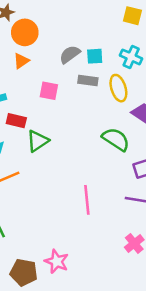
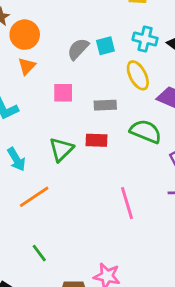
gray rectangle: (88, 81) -> (105, 105), moved
red rectangle: (16, 121) -> (97, 140), moved

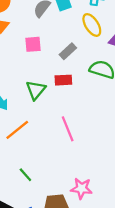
gray rectangle: (105, 105) -> (68, 51), turned -35
pink line: (127, 203) -> (68, 129), moved

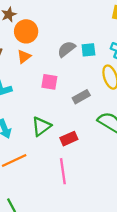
red rectangle: (63, 80) -> (69, 139), moved, turned -35

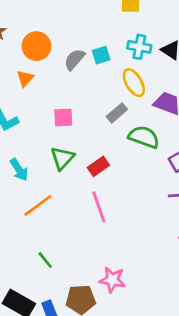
orange circle: (26, 31) -> (36, 46), moved
pink square: (49, 82) -> (63, 117), moved
gray rectangle: (81, 97) -> (117, 113), moved

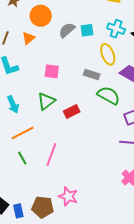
gray rectangle: (117, 113) -> (92, 74), turned 49
pink line: (99, 207) -> (51, 155), moved, turned 30
green line: (45, 260) -> (22, 158), moved

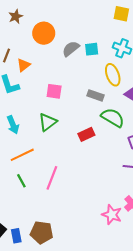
orange triangle: (28, 38) -> (24, 65), moved
red rectangle: (72, 112) -> (86, 134), moved
pink star: (68, 196) -> (112, 215), moved

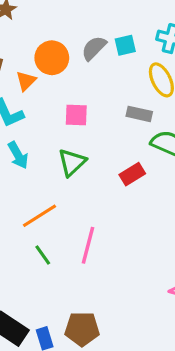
orange circle: (44, 33) -> (52, 58), moved
cyan arrow: (13, 125) -> (18, 155), moved

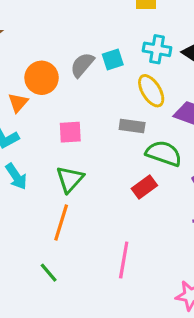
red rectangle: (132, 174) -> (144, 187), moved
orange line: (40, 216) -> (61, 222), moved, turned -36
pink line: (88, 245) -> (124, 260), moved

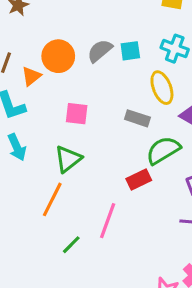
green semicircle: (164, 153) -> (163, 150), turned -60
pink line: (124, 260) -> (108, 221), moved
green line: (49, 273) -> (71, 245), moved, turned 75

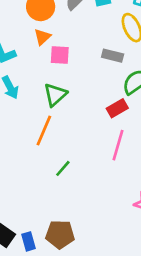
orange triangle: (31, 76) -> (42, 37), moved
pink line: (108, 221) -> (118, 145), moved

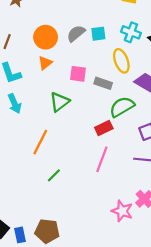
pink square: (60, 55) -> (78, 74), moved
green triangle: (55, 95) -> (59, 102), moved

